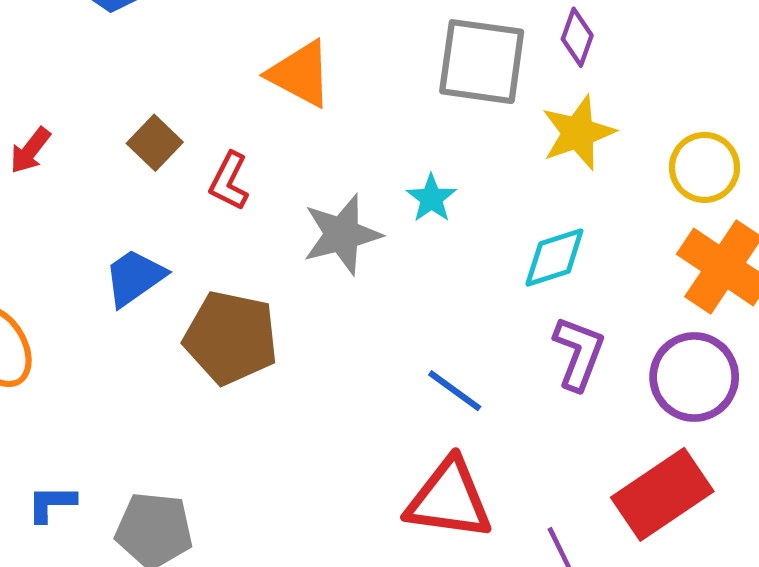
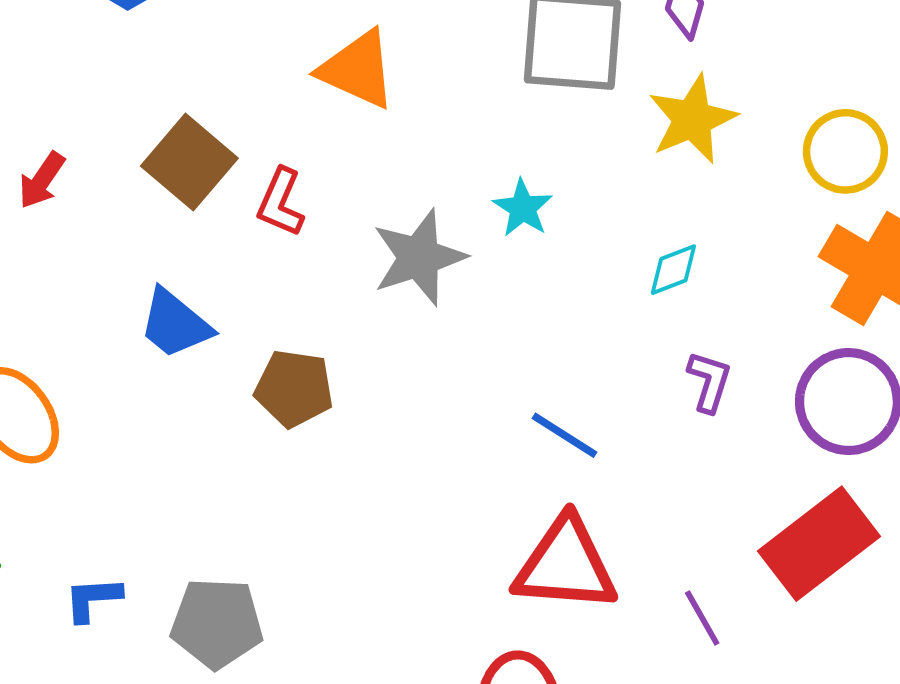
brown square: (155, 143) -> (189, 162), size x1.4
cyan diamond: (554, 258) -> (673, 270), size x0.7
blue trapezoid: (134, 277) -> (175, 324), turned -102
brown pentagon: (231, 338) -> (294, 388), size x0.7
purple L-shape: (579, 353) -> (709, 382), size x0.7

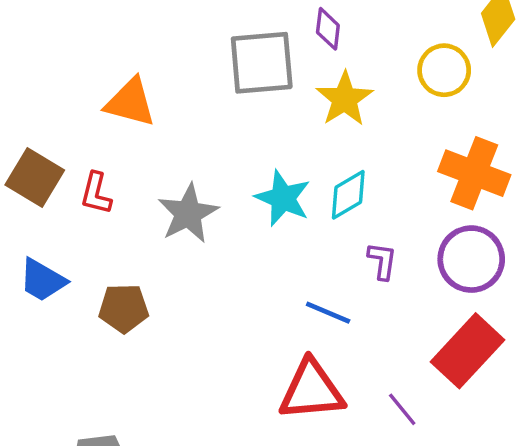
yellow circle: (845, 151) -> (444, 70), moved
cyan star: (523, 208) -> (283, 198), moved, size x1.5
cyan diamond: (673, 270) -> (348, 195), size x1.4
blue line: (564, 435) -> (328, 313), moved

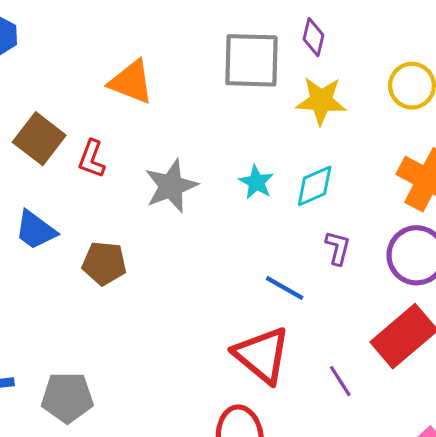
yellow star: (345, 99) -> (321, 101), turned 30
cyan star: (283, 198) -> (256, 182), size x0.7
red triangle: (311, 390) -> (262, 355), turned 38

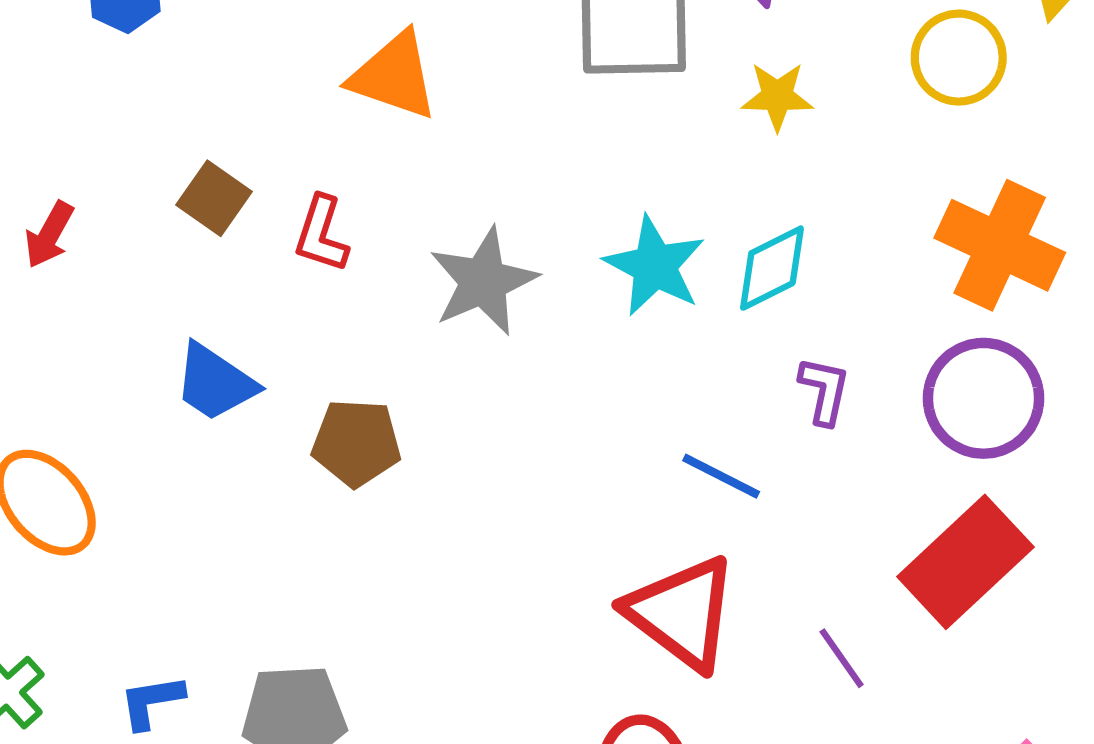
yellow star: (321, 101) -> (777, 96), size x0.7
brown square: (39, 139) -> (214, 198), size x0.7
cyan star: (256, 182) -> (655, 266), size x1.4

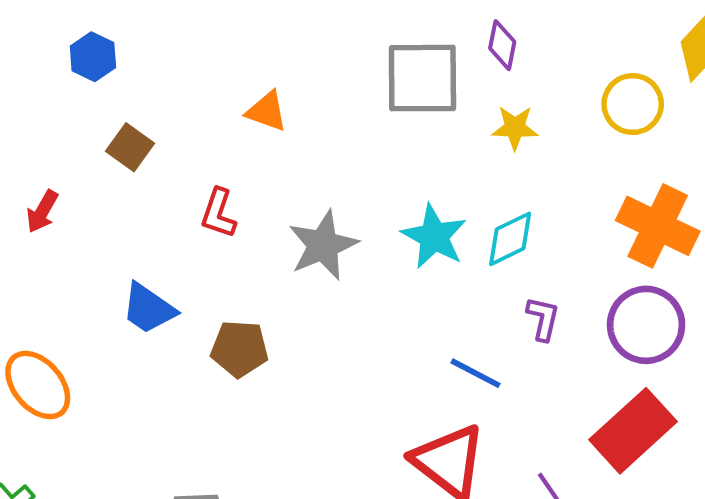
orange triangle: (394, 76) -> (267, 111), size x0.7
brown square: (214, 198) -> (130, 147), moved

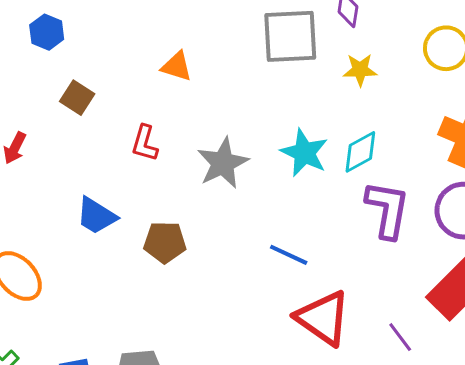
purple L-shape: (543, 319) -> (387, 210), size x1.8
blue line: (476, 373) -> (289, 255), moved

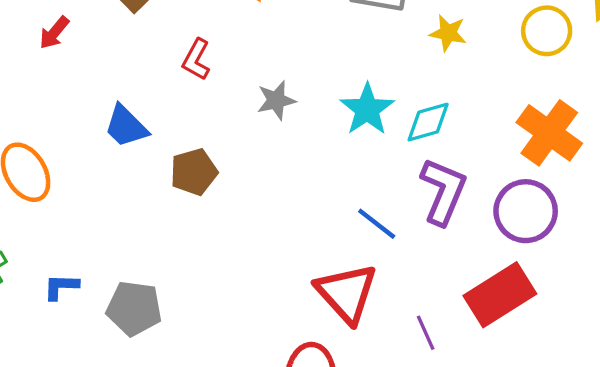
gray star: (223, 163) -> (276, 100), size x0.7
brown pentagon: (165, 242) -> (194, 172), turned -30
blue line: (289, 255) -> (377, 224), moved

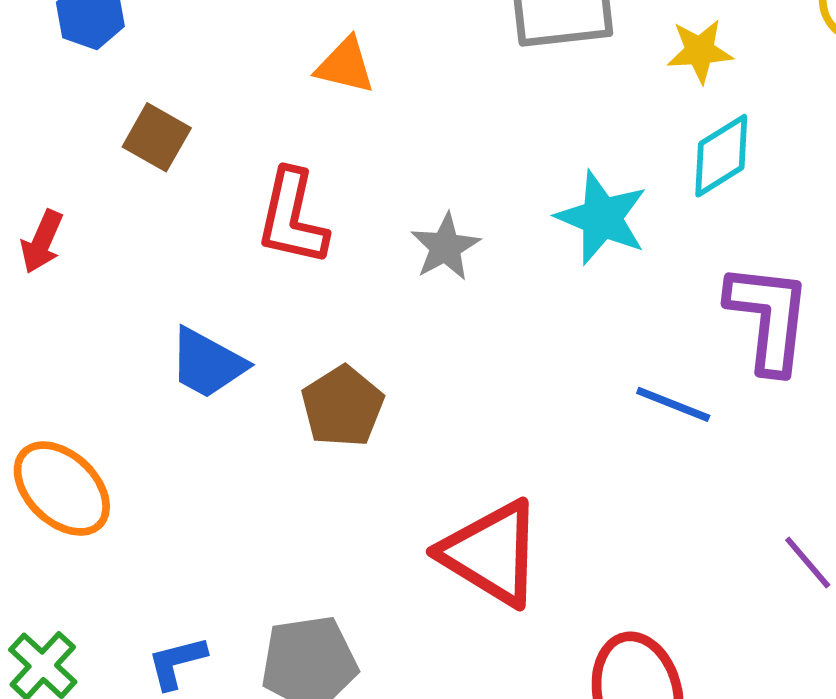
red L-shape: (196, 59) -> (292, 217), size x1.4
cyan diamond: (428, 122) -> (721, 156), moved
red triangle: (347, 293) -> (491, 553), moved

